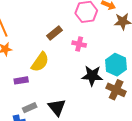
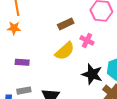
yellow semicircle: (40, 62) -> (65, 51), moved

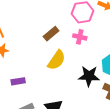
pink cross: (87, 40) -> (80, 37), moved

